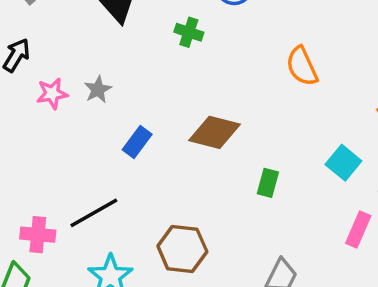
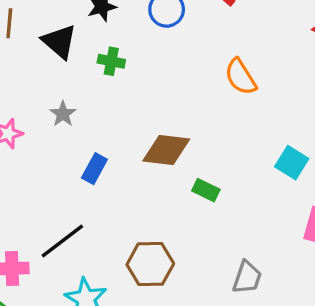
green cross: (189, 32) -> (111, 61), moved
gray star: (98, 90) -> (63, 114), moved
green rectangle: (268, 183) -> (206, 190), moved, turned -72

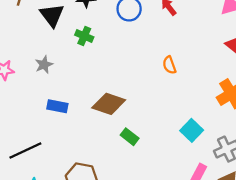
orange semicircle: (241, 77) -> (169, 65), size x0.7
blue rectangle: (94, 169) -> (57, 106), turned 60

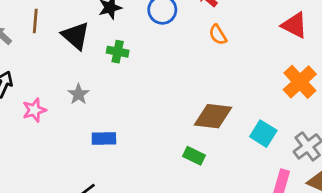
orange semicircle: (169, 65) -> (218, 35), moved
brown diamond: (109, 104) -> (213, 116), moved

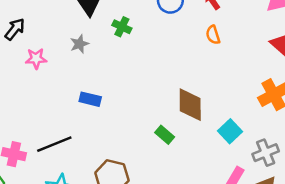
gray star: (79, 94) -> (79, 44), moved
brown diamond: (213, 116) -> (190, 105), turned 68

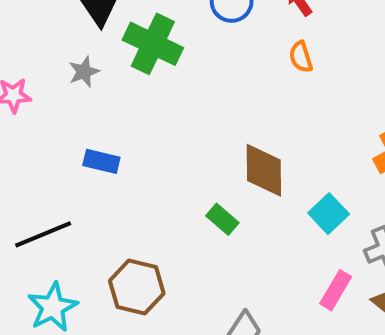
green cross: (122, 27) -> (153, 44), size x1.8

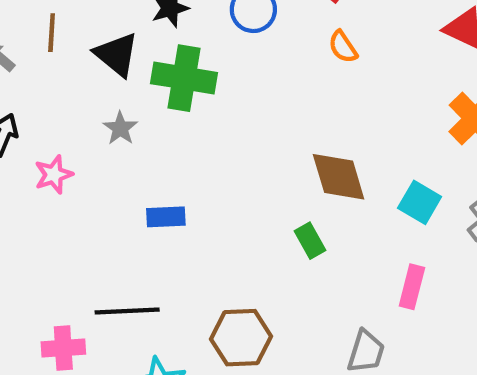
green rectangle: (222, 219) -> (310, 241), turned 36
black line: (43, 234) -> (127, 311), turned 36
pink rectangle: (336, 290) -> (412, 287), moved

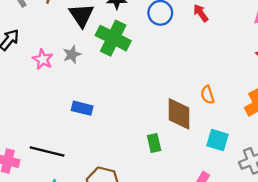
orange semicircle: (343, 47) -> (208, 95), moved
pink star: (54, 175) -> (43, 59), moved, turned 30
cyan square: (420, 202) -> (218, 140), turned -30

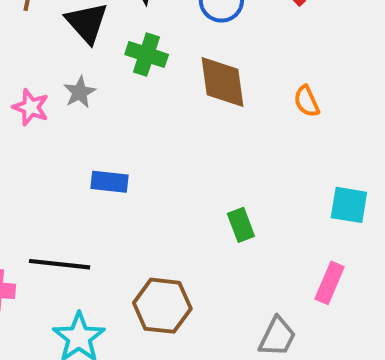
green cross: (113, 38) -> (147, 54), size x0.7
orange semicircle: (208, 95) -> (307, 101), moved
brown diamond: (179, 114) -> (223, 82), moved

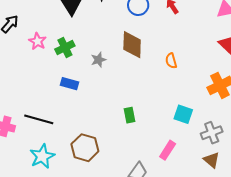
green cross: (147, 54) -> (65, 48), moved, turned 36
gray star: (80, 92) -> (98, 60), moved

